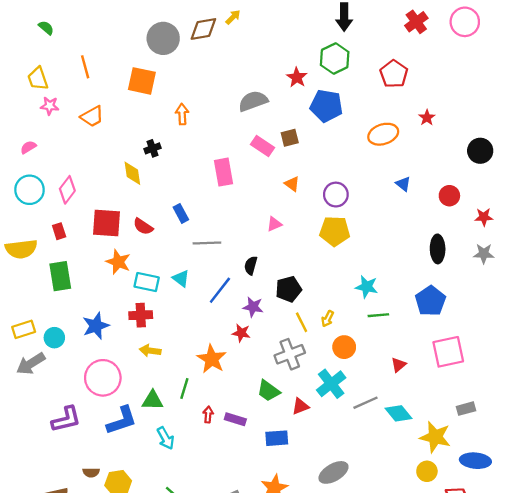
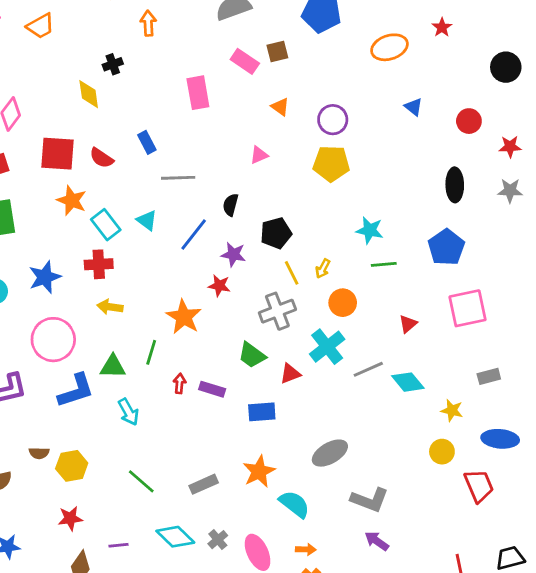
cyan rectangle: (147, 282) -> (106, 225), turned 40
yellow star: (435, 437) -> (452, 410), size x0.6

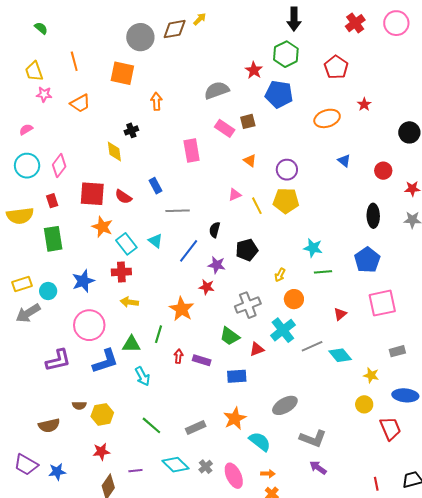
yellow line: (292, 273) -> (257, 206), moved

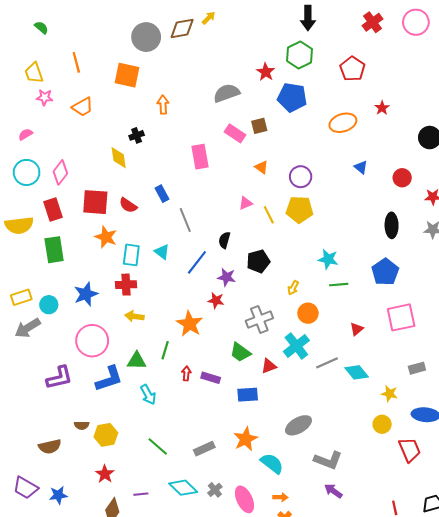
red rectangle: (52, 201) -> (53, 209), size x1.5
gray line: (178, 211) -> (185, 220), turned 70
cyan rectangle: (126, 244) -> (131, 255), turned 45
red star: (101, 452) -> (105, 474), turned -30

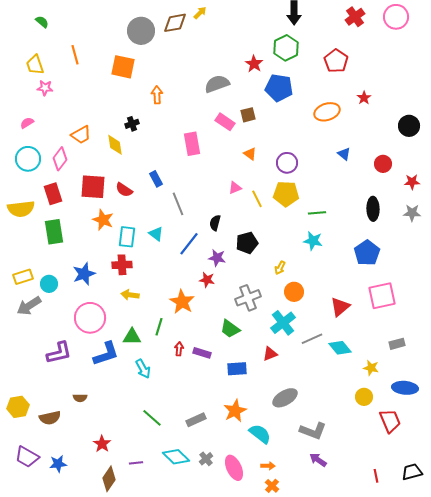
orange trapezoid: (83, 107) -> (81, 135), moved
green line: (339, 285) -> (317, 213), moved
red triangle: (357, 329) -> (340, 307), size x1.5
red triangle: (269, 366) -> (270, 354), moved
yellow hexagon: (106, 435) -> (18, 407), moved

